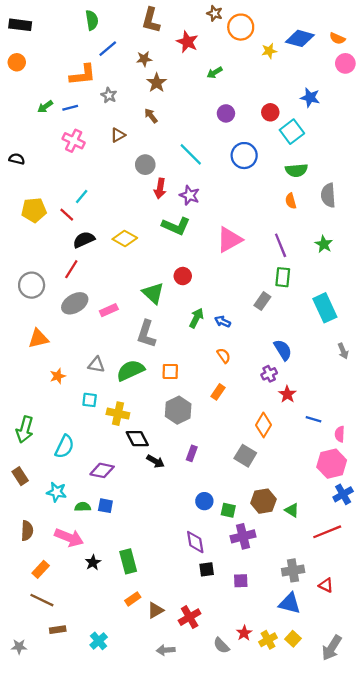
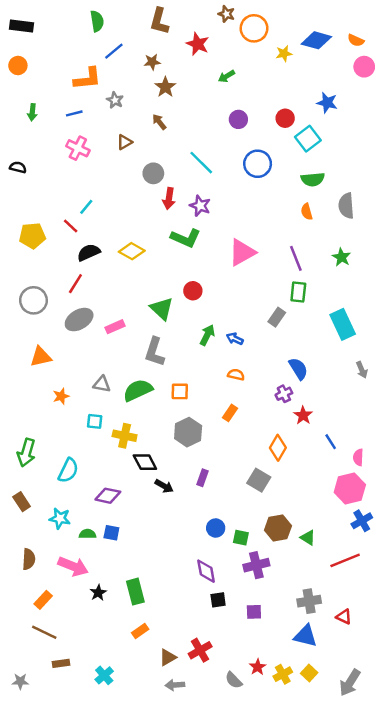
green arrow: (45, 107) -> (32, 112), moved, turned -49
yellow pentagon: (34, 210) -> (32, 236), moved
orange semicircle: (224, 356) -> (236, 375), turned -42
blue line: (313, 419) -> (331, 442), turned 42
brown triangle: (155, 610) -> (168, 657), moved

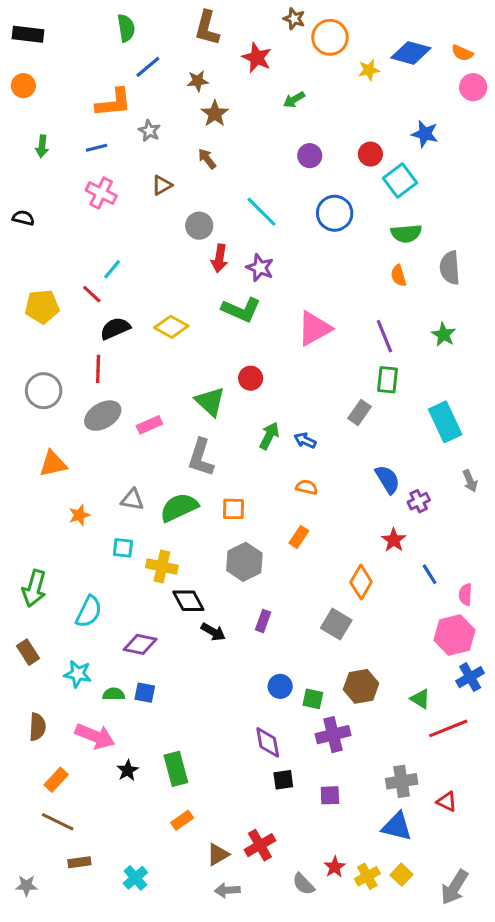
red line: (75, 284) -> (98, 369), turned -30
purple cross: (284, 394) -> (419, 501), moved
green triangle: (308, 538) -> (420, 699), moved

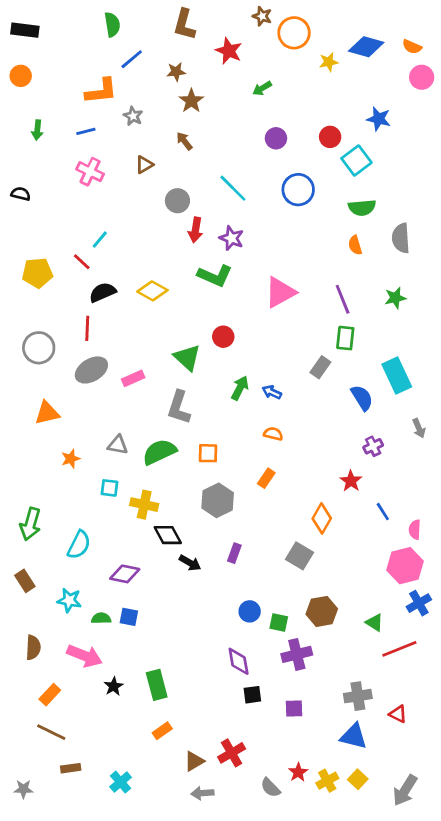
green star: (444, 335) -> (395, 298), turned 30
blue semicircle: (388, 479) -> (362, 398), moved

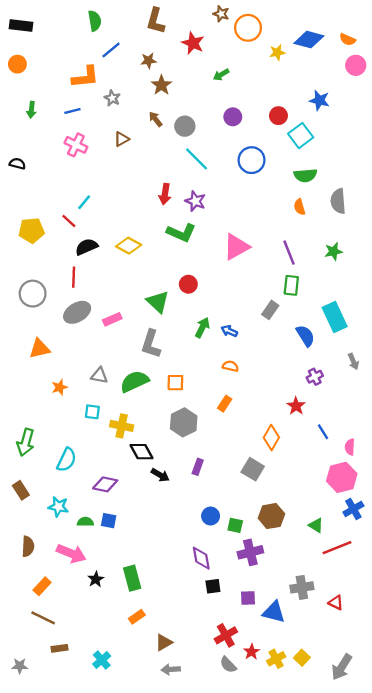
gray circle: (177, 201) -> (185, 126), moved
blue triangle: (354, 736) -> (274, 612), moved
red cross: (232, 753) -> (226, 635), moved

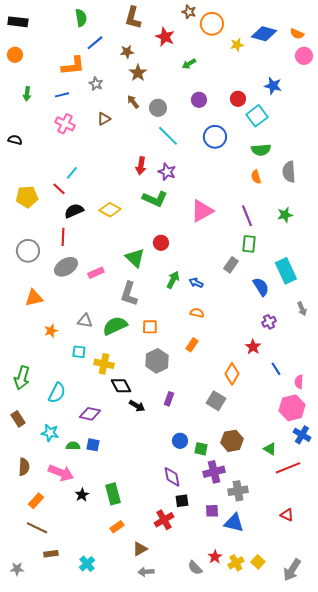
blue cross: (353, 509) -> (302, 435), turned -30
gray cross: (302, 587) -> (238, 491), moved
red cross: (226, 635) -> (164, 520), moved

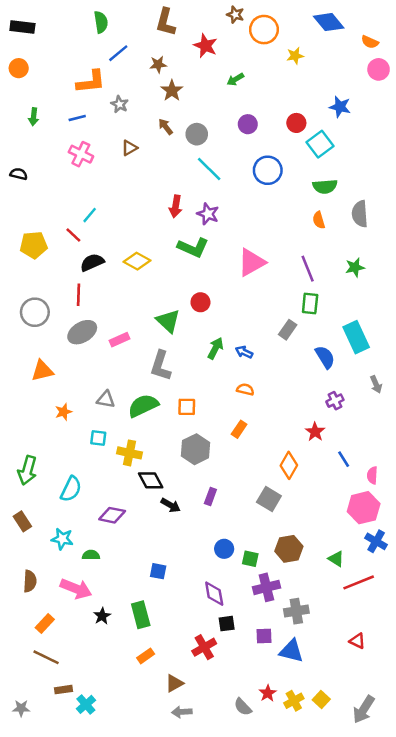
blue diamond: (264, 34) -> (329, 22), moved, turned 35
blue square: (93, 445) -> (158, 571), moved
cyan cross: (87, 564) -> (86, 704), moved

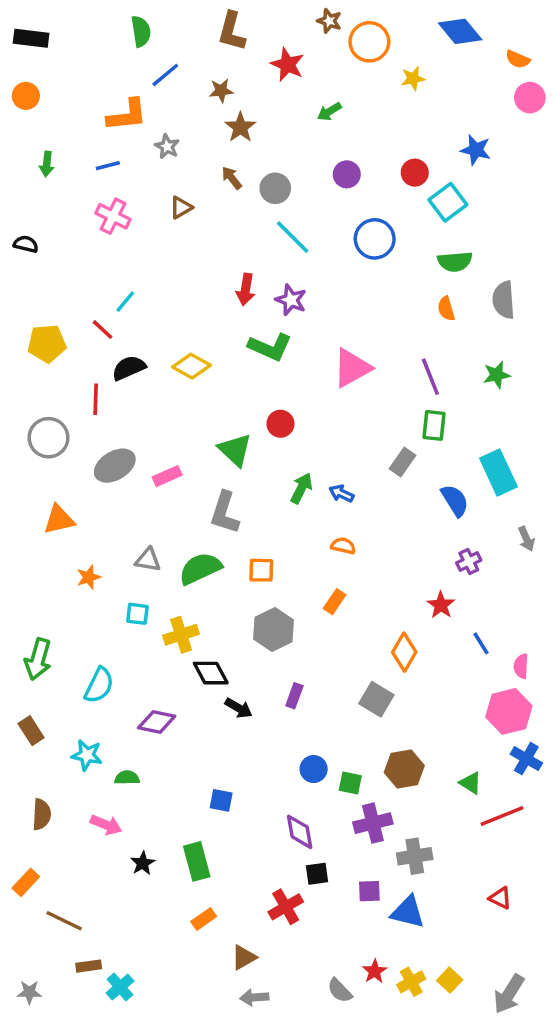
red line: (78, 295) -> (96, 399), moved
yellow cross: (129, 453) -> (181, 635), turned -30
pink arrow: (76, 589) -> (106, 825), size x0.7
orange rectangle: (45, 624) -> (26, 882), moved

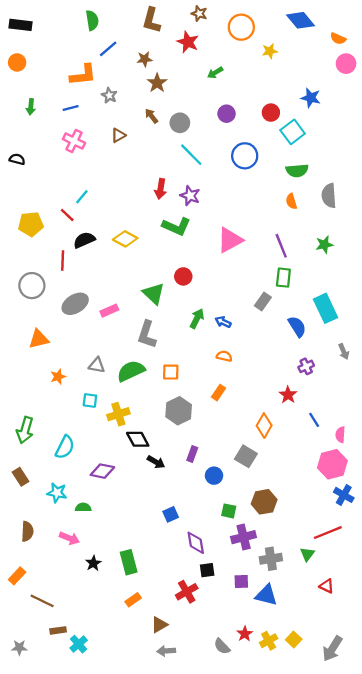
brown star: (329, 21) -> (199, 14), moved
blue circle: (314, 769) -> (214, 476), moved
green triangle: (471, 783) -> (307, 554), moved, turned 35
blue square: (221, 800) -> (171, 514), moved, turned -35

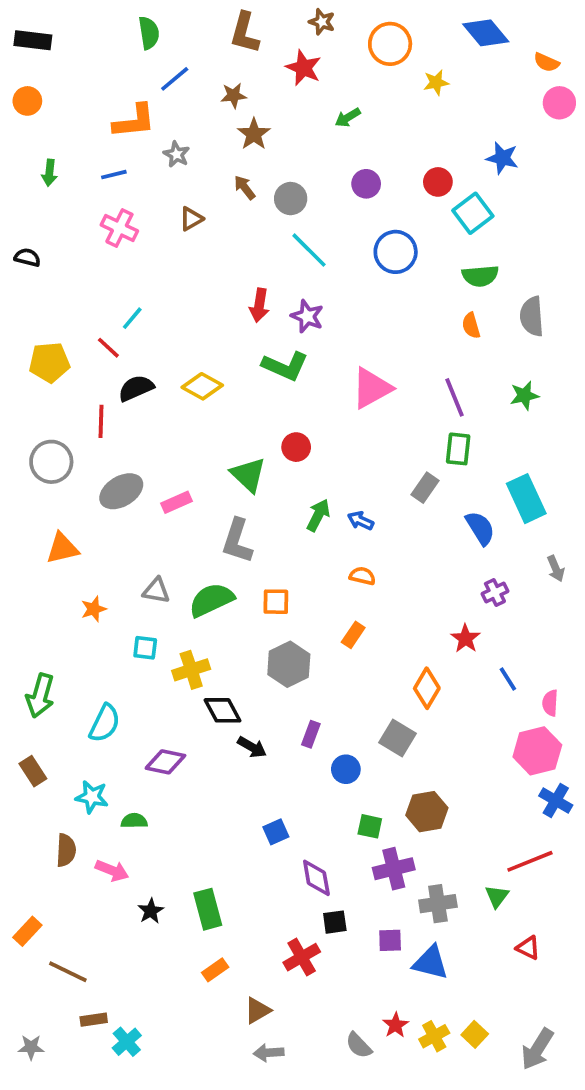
brown semicircle: (27, 531) -> (66, 850), moved

